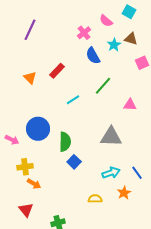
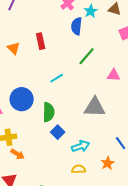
cyan star: (114, 45) -> (91, 11), moved
blue semicircle: (93, 56) -> (77, 26), turned 36
red rectangle: (57, 71) -> (41, 41), turned -56
cyan line: (73, 100) -> (57, 78), moved
cyan arrow: (111, 173) -> (81, 146), moved

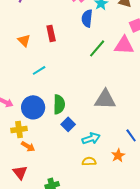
pink triangle: (114, 75) -> (124, 45), moved, size x1.5
cyan line: (57, 78) -> (39, 70), moved
blue circle: (22, 99) -> (33, 107), moved

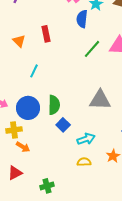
cyan line: (39, 70) -> (34, 71), turned -32
red triangle: (20, 172) -> (15, 173), turned 42

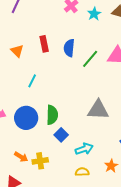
blue semicircle: (82, 19) -> (69, 48), moved
yellow cross: (14, 130) -> (40, 161), moved

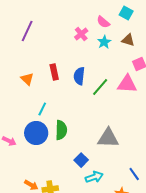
green semicircle: (52, 115) -> (61, 130), moved
blue circle: (26, 118) -> (36, 133), moved
blue square: (61, 135) -> (81, 160), moved

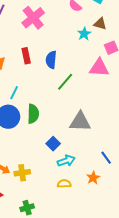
pink cross: (81, 34) -> (33, 18), moved, size x1.6
cyan star: (104, 42) -> (84, 34), moved
green line: (100, 87) -> (65, 82), moved

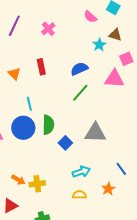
pink cross: (33, 18) -> (48, 29), size x0.6
blue semicircle: (51, 60) -> (79, 69), moved, turned 60
cyan line: (14, 93) -> (29, 104), turned -40
blue square: (53, 144) -> (65, 143), moved

